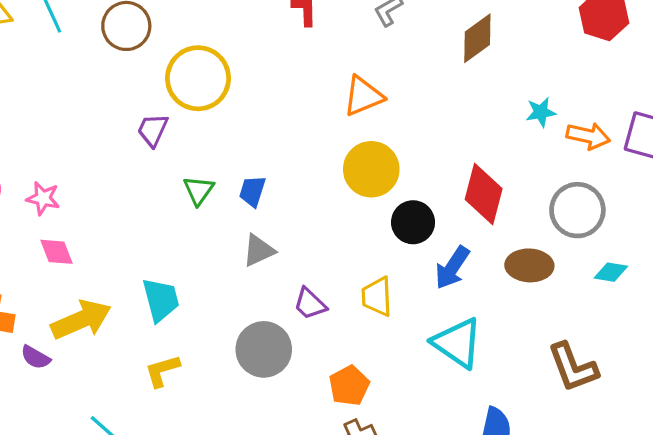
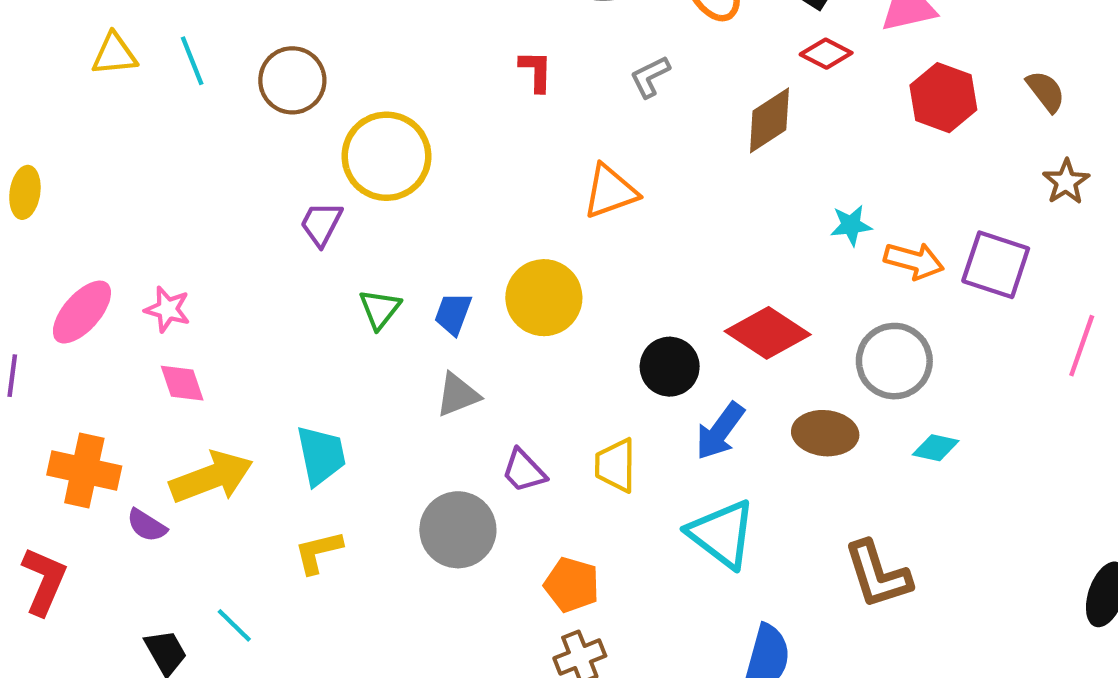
yellow circle: (371, 169) -> (544, 298), moved
red diamond: (484, 194) -> (768, 333), turned -74
orange pentagon: (349, 386) -> (572, 585), turned -30

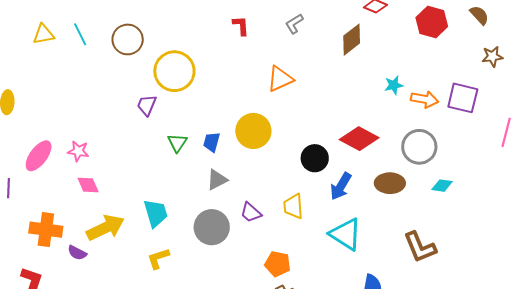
brown star: (1066, 182) -> (492, 57), turned 30
gray circle: (458, 530) -> (212, 227), moved

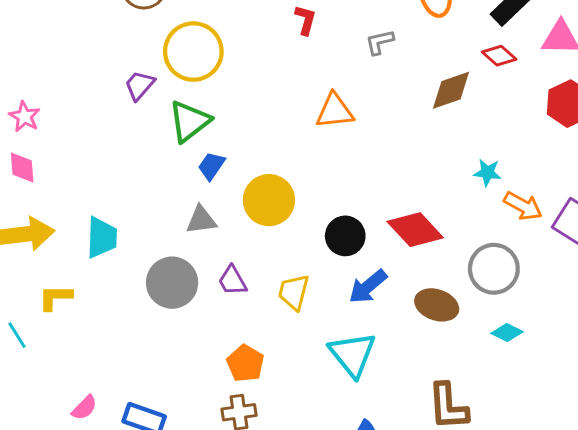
yellow circle: (253, 131) -> (269, 200), moved
green triangle: (177, 143) -> (189, 121), moved, size x1.5
yellow L-shape: (158, 258) -> (55, 297), moved

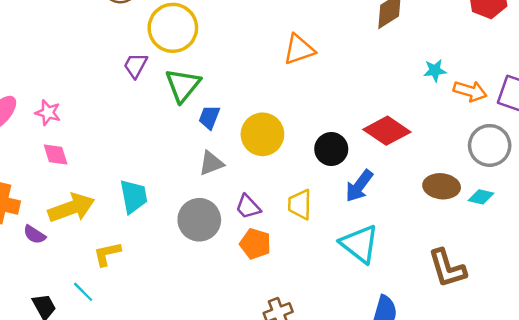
gray circle: (494, 269) -> (490, 145), moved
brown ellipse: (437, 305) -> (442, 186), moved
orange pentagon: (245, 363) -> (255, 244), moved

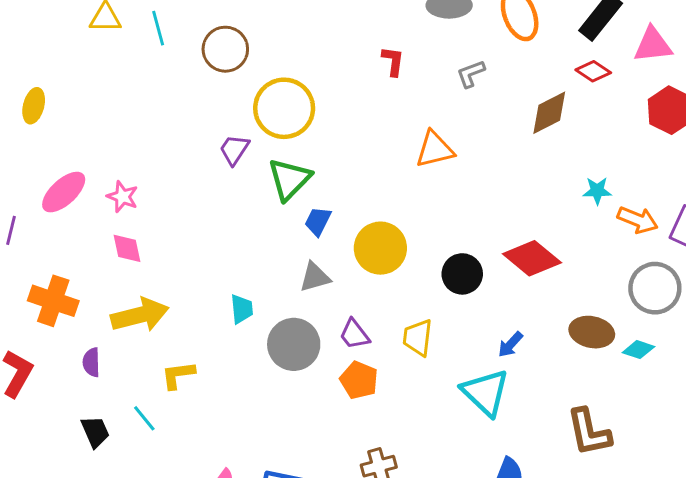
blue arrow: (359, 186) -> (510, 345), moved, size x0.7
cyan trapezoid: (134, 196) -> (242, 309), moved, size x0.7
purple semicircle: (34, 235) -> (91, 362), moved, turned 50

